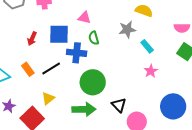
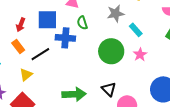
orange rectangle: (28, 69) -> (18, 47), moved
green circle: (93, 82) -> (111, 51), moved
yellow triangle: (48, 98) -> (26, 75), moved

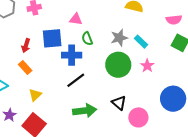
gray star: (116, 13) -> (119, 38), moved
black line: (40, 54) -> (76, 80), moved

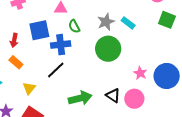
pink star: (147, 66) -> (140, 73), moved
black line: (76, 80) -> (56, 70), moved
black triangle: (119, 103) -> (113, 95), moved

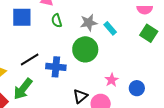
blue cross: (61, 45) -> (56, 67), moved
blue circle: (167, 76) -> (137, 88), size x0.6
black triangle: (113, 95) -> (80, 96), turned 35
green arrow: (80, 98) -> (23, 89), moved, turned 130

